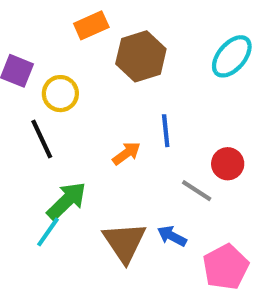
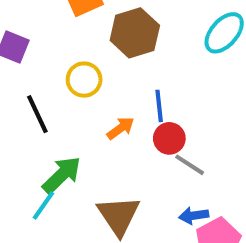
yellow circle: (60, 94) -> (84, 80), moved
red circle: (228, 164) -> (169, 138), moved
blue arrow: (172, 236) -> (194, 216), moved, turned -36

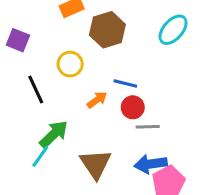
blue line: (159, 106) -> (125, 83), turned -70
gray line: (190, 165) -> (148, 127), turned -35
blue arrow: (194, 216) -> (151, 164), size x1.5

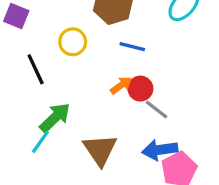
blue line: (125, 83) -> (132, 47), moved
orange arrow: (97, 100) -> (121, 85), moved
gray line: (148, 127) -> (157, 110), turned 40

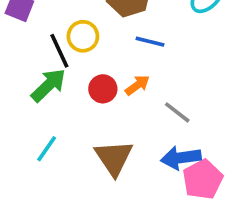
black line: (36, 69) -> (59, 51), moved
red circle: (140, 89) -> (103, 89), moved
green arrow: (55, 118) -> (48, 85), moved

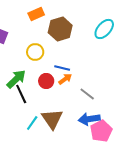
blue line: (150, 42) -> (62, 68), moved
black line: (59, 51) -> (21, 94), moved
cyan line: (47, 149) -> (32, 123), moved

